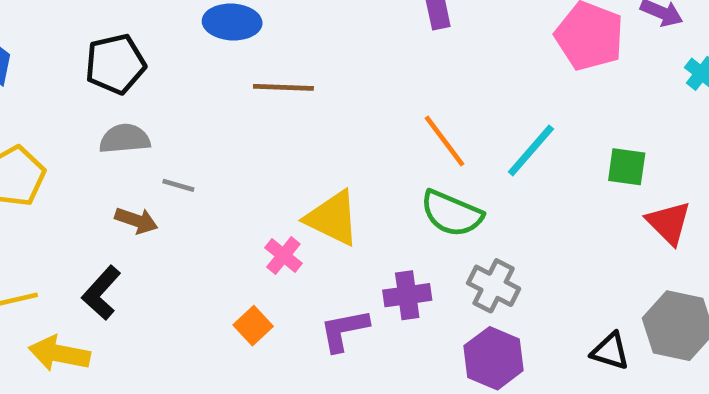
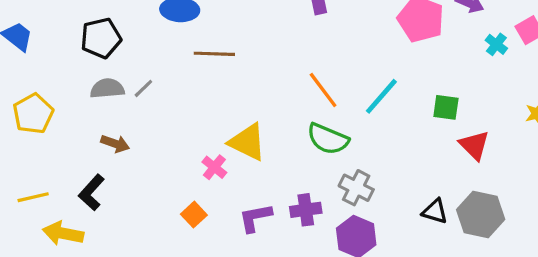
gray line: (178, 185) -> (143, 88), moved, turned -60
purple cross: (407, 295) -> (306, 210), moved
black triangle: (610, 351) -> (435, 211), moved

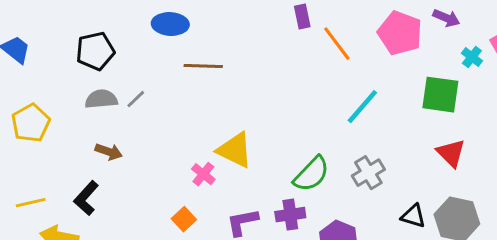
orange line: (323, 90) -> (337, 44), moved
green square: (446, 107) -> (440, 95), moved, size x1.5
green semicircle: (328, 139) -> (311, 174), moved, turned -69
gray cross: (356, 188) -> (368, 173), moved, turned 32

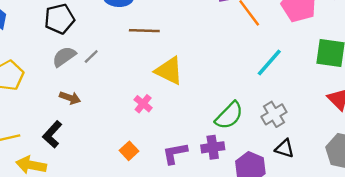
gray semicircle: (101, 99) -> (64, 57), turned -30
yellow triangle: (235, 150) -> (169, 71), moved
pink cross: (203, 174) -> (143, 104), moved
black triangle: (413, 216) -> (285, 149), moved

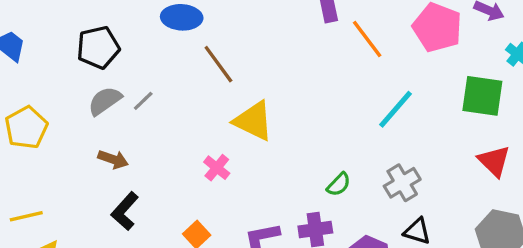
brown line: (144, 31) -> (218, 64), turned 52
green semicircle: (229, 115) -> (339, 184), size x0.6
black L-shape: (52, 134) -> (125, 211), moved

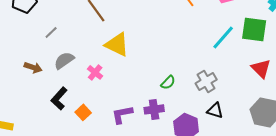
gray semicircle: (105, 101) -> (64, 60), moved
cyan line: (396, 109) -> (223, 37), moved
black L-shape: (125, 211) -> (59, 98), moved

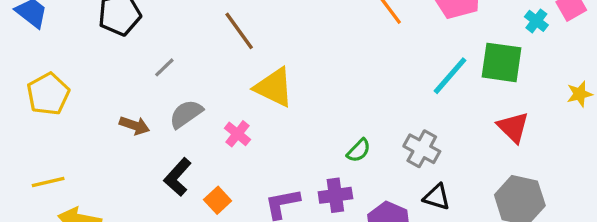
gray cross: (206, 81) -> (422, 149), turned -30

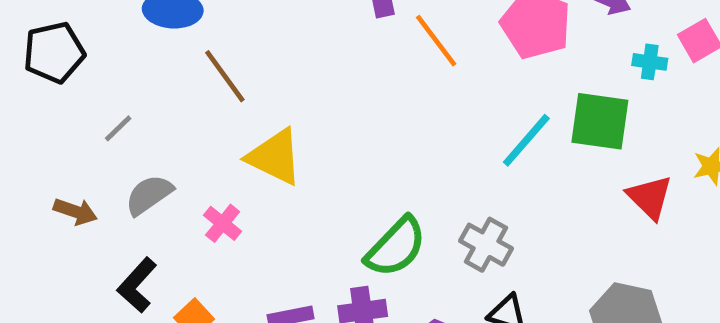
cyan cross: (536, 21) -> (650, 62), turned -30
red triangle: (513, 127) -> (650, 197), moved
green semicircle: (359, 150) -> (396, 247), size x1.8

